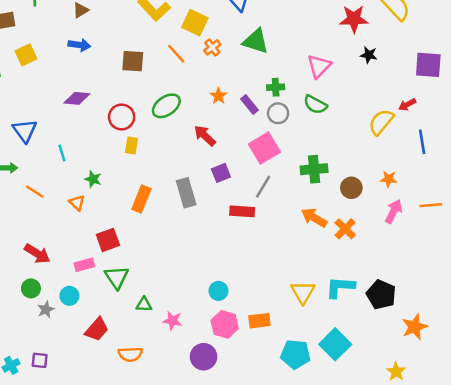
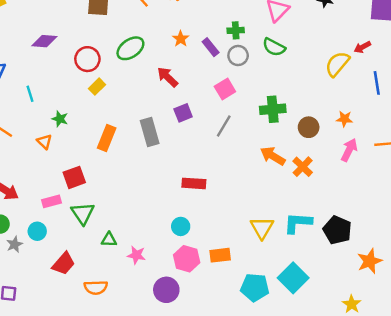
yellow rectangle: (132, 146) -> (97, 87), turned 35
pink square: (264, 148) -> (225, 89), size x0.7
red rectangle: (242, 211) -> (194, 183), moved

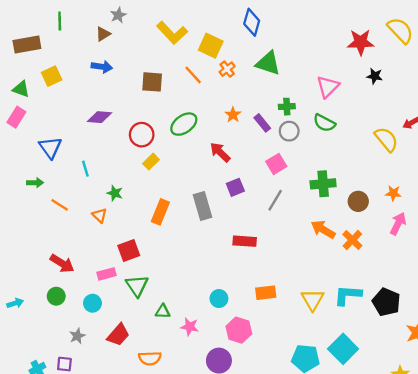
yellow semicircle: (337, 64) -> (386, 139), turned 100
red rectangle: (194, 183) -> (245, 241), moved
cyan circle: (181, 226) -> (219, 299), moved
gray star: (14, 244) -> (77, 336), moved
orange rectangle: (220, 255) -> (266, 293), moved

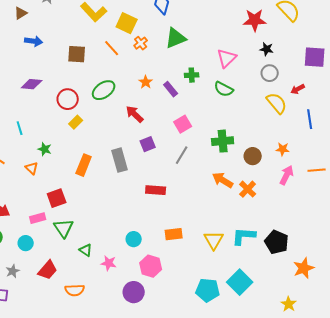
brown triangle: (103, 34) -> (21, 13), moved
green triangle: (268, 63) -> (176, 38), turned -40
gray circle: (289, 131) -> (270, 73), moved
green triangle: (163, 311) -> (86, 250), turned 32

